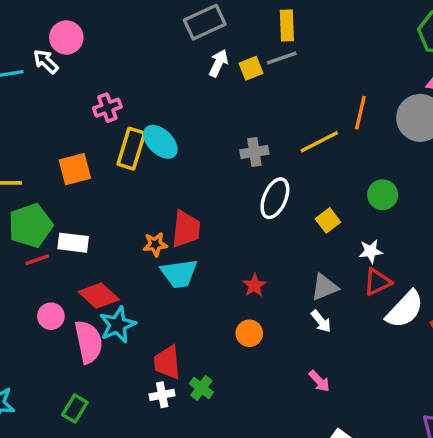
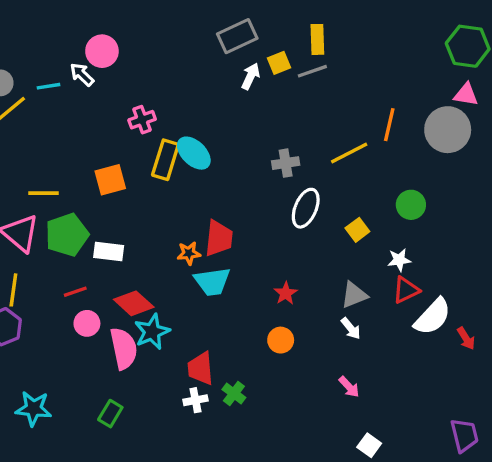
yellow square: (251, 68) -> (279, 63), moved
red line: (37, 260) -> (75, 292), moved

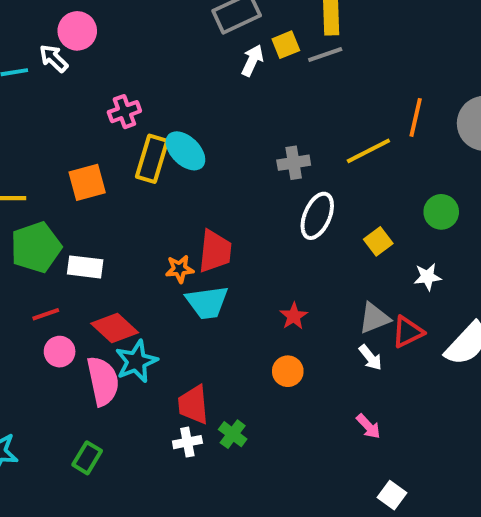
red triangle: (406, 290) -> (408, 332), moved

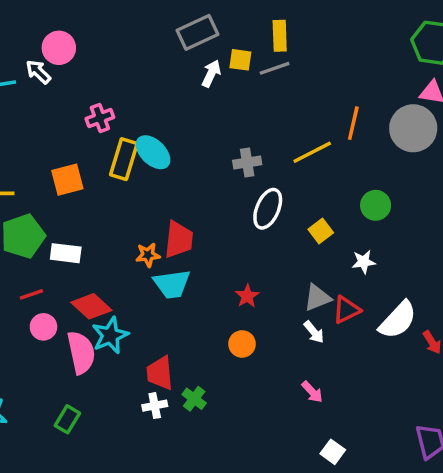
yellow square: (286, 45) -> (240, 60), turned 30

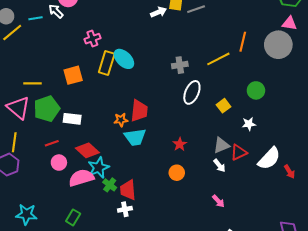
white arrow: (211, 73) -> (158, 12), turned 42
pink semicircle: (81, 353) -> (81, 178), turned -95
green cross: (194, 399) -> (110, 185), moved

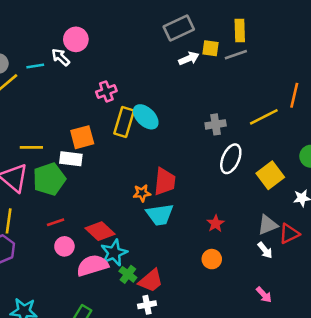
yellow square: (223, 106) -> (270, 175), size x1.5
white rectangle: (72, 119) -> (71, 159), moved
red trapezoid: (128, 190) -> (151, 281), turned -125

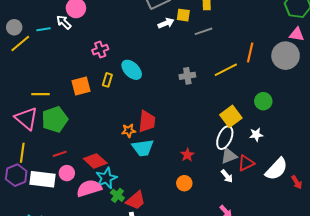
gray line: (236, 55) -> (204, 31), moved
yellow rectangle: (124, 122) -> (107, 80), moved, size x0.6
white rectangle: (71, 159) -> (43, 179), moved, size x1.4
white ellipse: (231, 159) -> (225, 138), moved

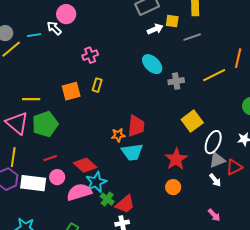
cyan ellipse: (132, 70) -> (152, 64), moved
yellow square: (231, 116) -> (192, 121), moved
red star: (187, 155) -> (176, 159), size x1.6

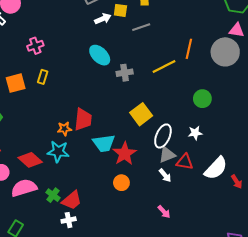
cyan trapezoid: (132, 152) -> (104, 143), moved
red triangle: (234, 167) -> (185, 162), turned 36
cyan star: (96, 182) -> (58, 152), moved, turned 30

